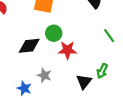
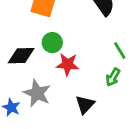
green arrow: (102, 71) -> (113, 77), moved
gray star: (44, 75) -> (37, 93), size x1.5

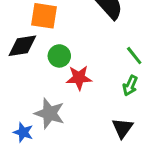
black diamond: (21, 56) -> (22, 46), moved
black triangle: (85, 105) -> (122, 128), moved

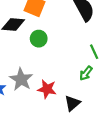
red star: (79, 78) -> (47, 89), moved

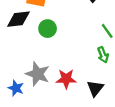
green arrow: (86, 73) -> (103, 55), turned -48

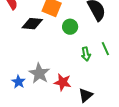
green circle: (48, 29) -> (70, 27), moved
green arrow: (103, 55) -> (86, 54), moved

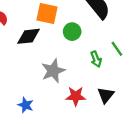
gray star: (39, 73) -> (53, 71), moved, turned 30
black triangle: (86, 95) -> (106, 95), moved

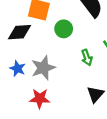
red star: (76, 96) -> (40, 98), moved
blue star: (26, 105) -> (18, 69), moved

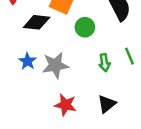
red star: (40, 98) -> (65, 105), moved

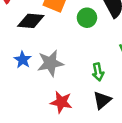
green circle: (85, 27) -> (87, 18), moved
green arrow: (104, 63) -> (98, 72), moved

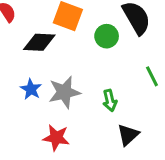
green arrow: (98, 72) -> (110, 100), moved
red star: (61, 102) -> (56, 138), moved

